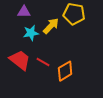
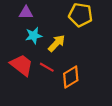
yellow arrow: (51, 26) -> (57, 43), moved

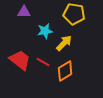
cyan star: (34, 36) -> (45, 31), moved
yellow arrow: (57, 43) -> (64, 43), moved

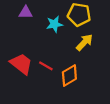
cyan star: (45, 31) -> (54, 24), moved
yellow arrow: (64, 43) -> (84, 42), moved

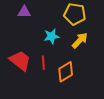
cyan star: (54, 24) -> (51, 36), moved
red line: (46, 66) -> (43, 63), turned 56

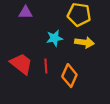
yellow arrow: (80, 40) -> (84, 42), turned 54
orange diamond: (66, 72) -> (69, 76), turned -35

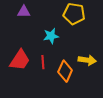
yellow arrow: (84, 42) -> (87, 60), moved
red trapezoid: (21, 64) -> (20, 60), turned 85

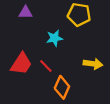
red line: (43, 62) -> (46, 66), turned -40
orange diamond: (65, 71) -> (62, 87), moved

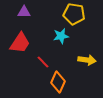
cyan star: (54, 38) -> (61, 36), moved
red trapezoid: (21, 64) -> (20, 43), moved

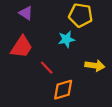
purple triangle: (24, 12) -> (26, 13), turned 32
orange diamond: (58, 82) -> (63, 90), turned 50

